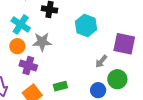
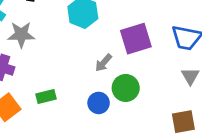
purple square: (124, 44) -> (136, 39), turned -30

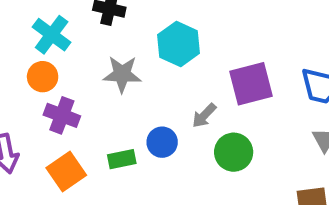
gray star: (21, 35) -> (122, 74), moved
blue circle: (99, 103) -> (162, 142), moved

